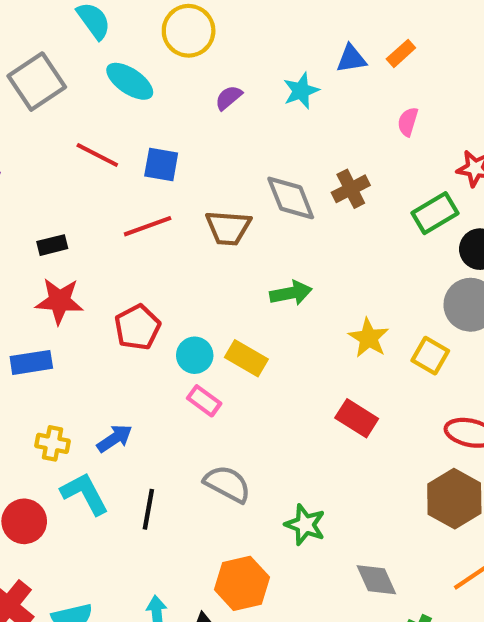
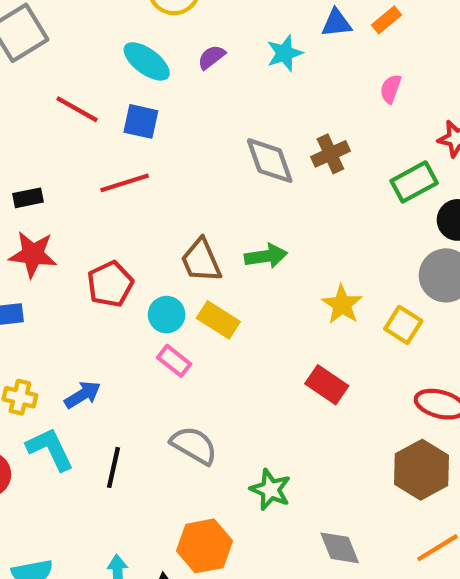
cyan ellipse: (130, 81) -> (147, 61), moved
brown trapezoid: (228, 228) -> (201, 260), moved, turned 60

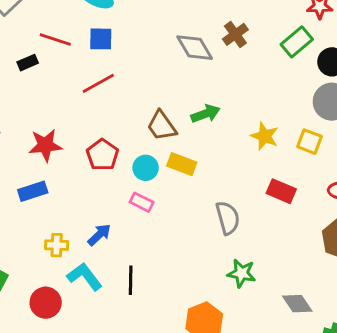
black rectangle: (28, 198) -> (28, 63), moved
pink rectangle: (174, 361) -> (142, 202), moved
red rectangle: (327, 385) -> (281, 191), moved
gray semicircle: (194, 445) -> (228, 218), moved, turned 56

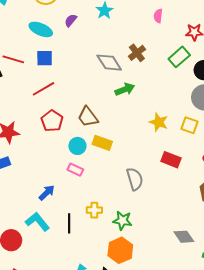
green arrow: (206, 114) -> (125, 89), moved
red pentagon: (103, 155) -> (52, 121), moved
yellow cross: (57, 245) -> (94, 210), moved
green star: (241, 273) -> (122, 221), moved

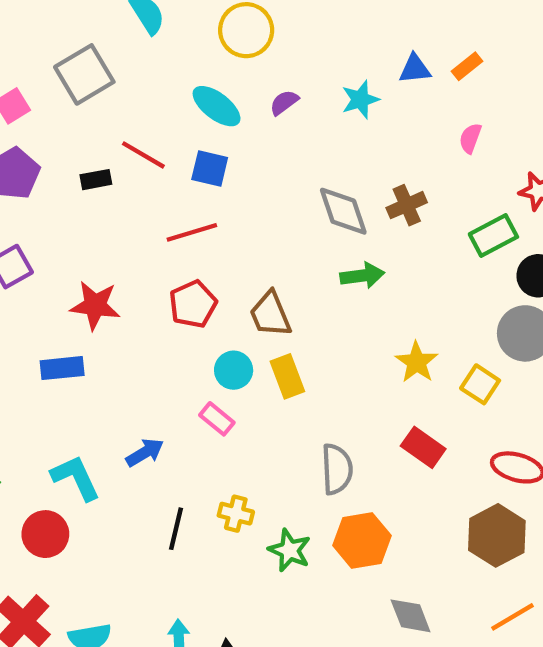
yellow rectangle: (102, 143) -> (287, 376), turned 36
cyan L-shape: (37, 222) -> (76, 478), moved
orange hexagon: (120, 250) -> (362, 540), moved

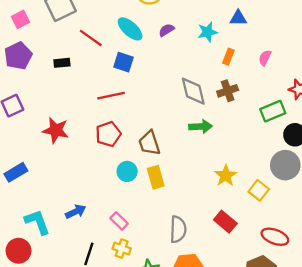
orange rectangle: (467, 66) -> (228, 57), moved, turned -35
red line: (143, 155) -> (91, 38), moved
blue rectangle: (62, 368) -> (16, 172), moved, turned -30
pink rectangle: (217, 419) -> (119, 221), moved

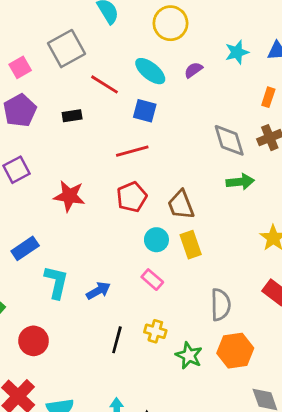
cyan star: (208, 32) -> (237, 52), moved
pink rectangle: (119, 221) -> (152, 280), moved
cyan L-shape: (37, 222) -> (56, 282), moved, turned 36

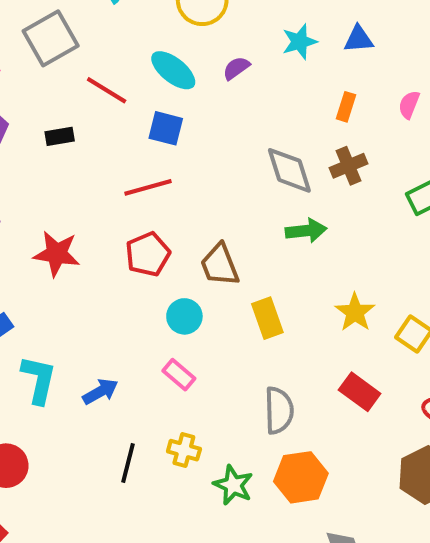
yellow rectangle: (191, 245) -> (267, 318), moved

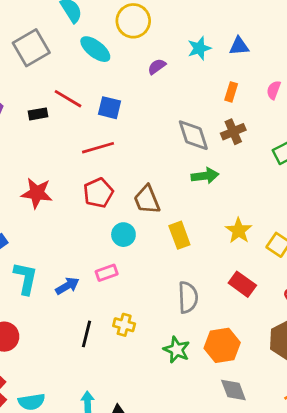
cyan ellipse: (173, 70) -> (95, 49), moved
red line: (107, 90) -> (68, 99), moved
pink rectangle: (179, 375) -> (107, 273), moved, turned -60
orange hexagon: (301, 477) -> (222, 345), moved
green star: (233, 485) -> (177, 350), moved

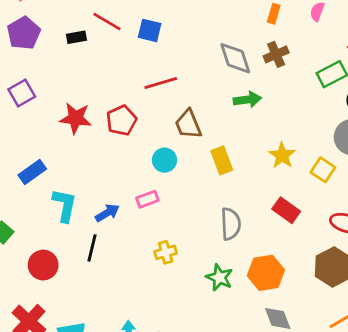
red line: (98, 148) -> (161, 83), moved
red pentagon: (98, 193) -> (122, 120), moved
yellow cross: (124, 325) -> (166, 252), turned -30
black line: (86, 334) -> (92, 248), moved

